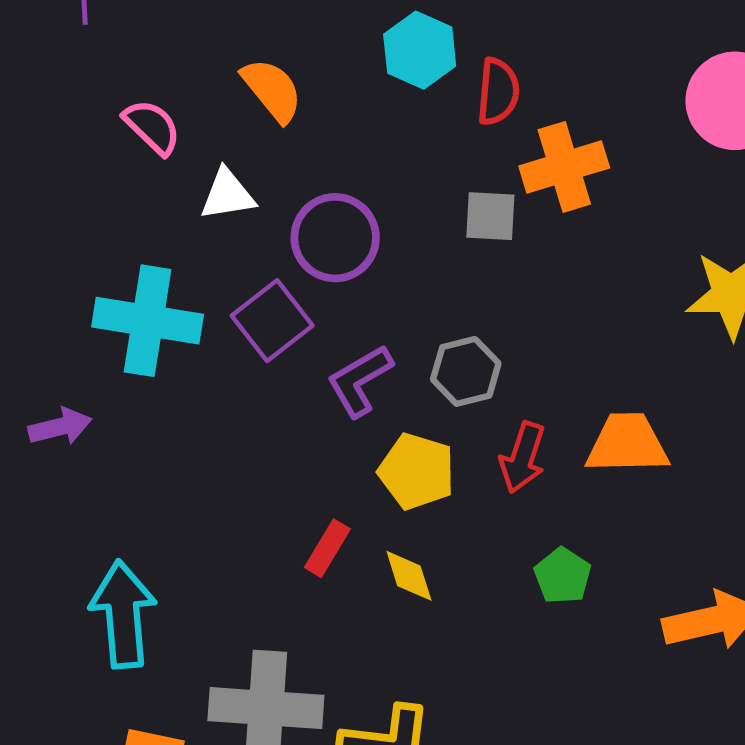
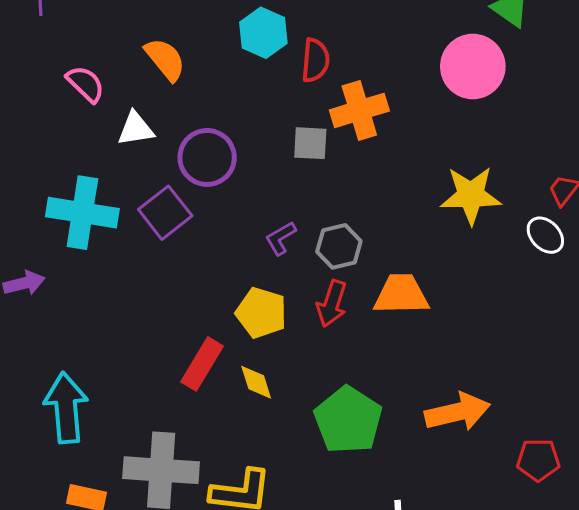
gray hexagon: (466, 371) -> (339, 246), moved
purple L-shape: (360, 381) -> (281, 238), moved, size x0.7
red rectangle: (327, 548) -> (202, 364), size x1.4
green pentagon: (563, 576) -> (348, 420), moved, size x1.8

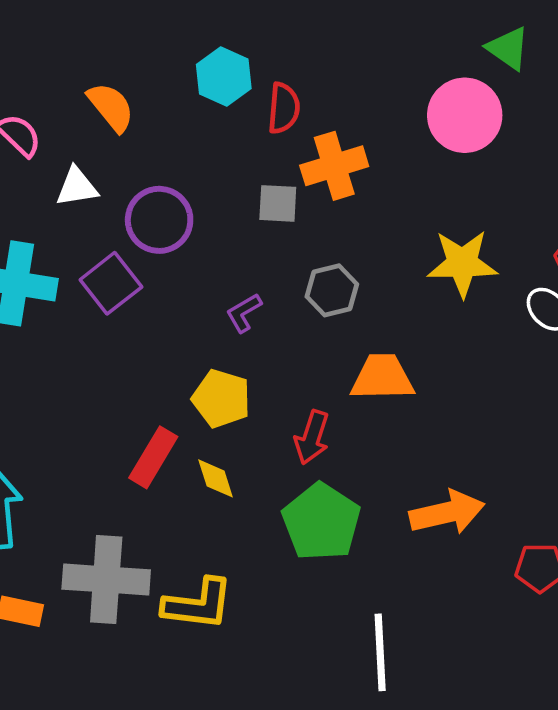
gray hexagon: (339, 246) -> (332, 290), moved
red arrow: (332, 304) -> (312, 437), moved

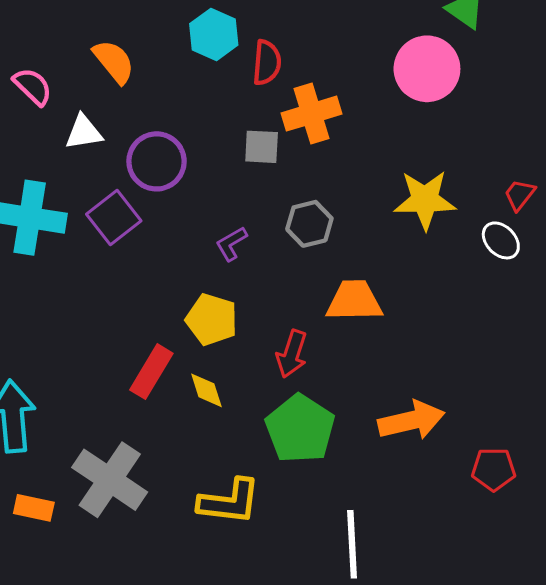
gray cross: (106, 580) -> (110, 480), turned 30
yellow L-shape: (198, 604) -> (229, 502), moved

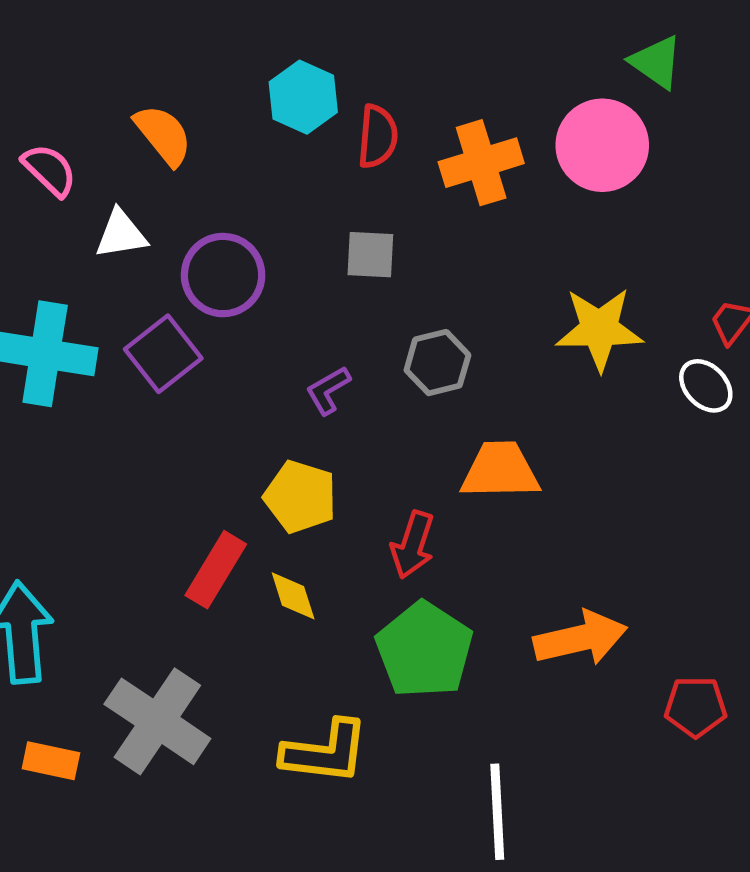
orange cross: (312, 114) -> (481, 163), moved

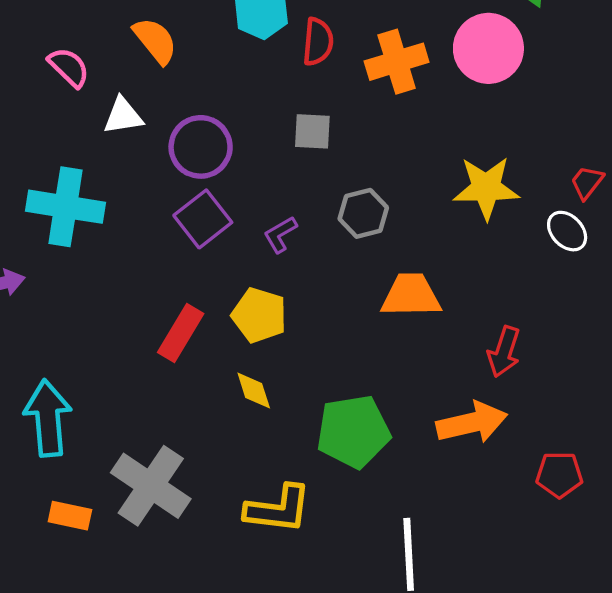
purple square: (163, 354) -> (203, 219), moved
red arrow: (413, 545) -> (504, 352), moved
red rectangle: (216, 570) -> (181, 333), moved
green pentagon: (424, 650) -> (353, 431), turned 30

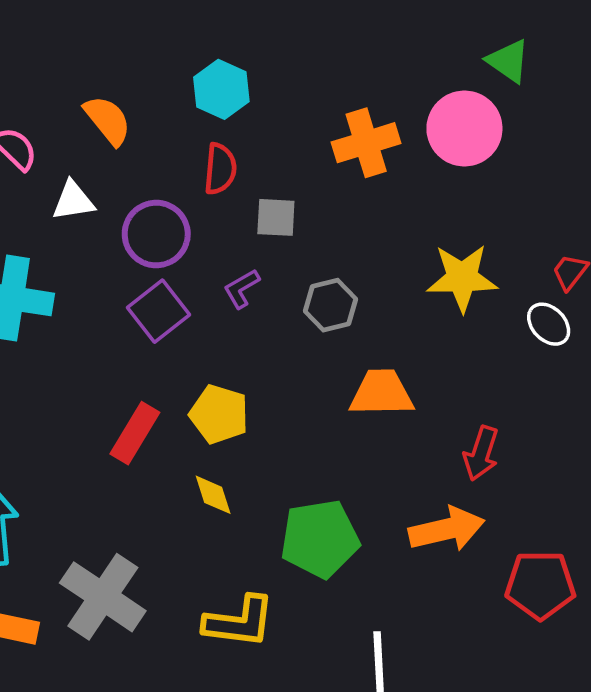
red semicircle: (318, 42) -> (220, 169), moved
purple L-shape: (280, 234) -> (242, 289), moved
red pentagon: (559, 475) -> (540, 585), size x1.4

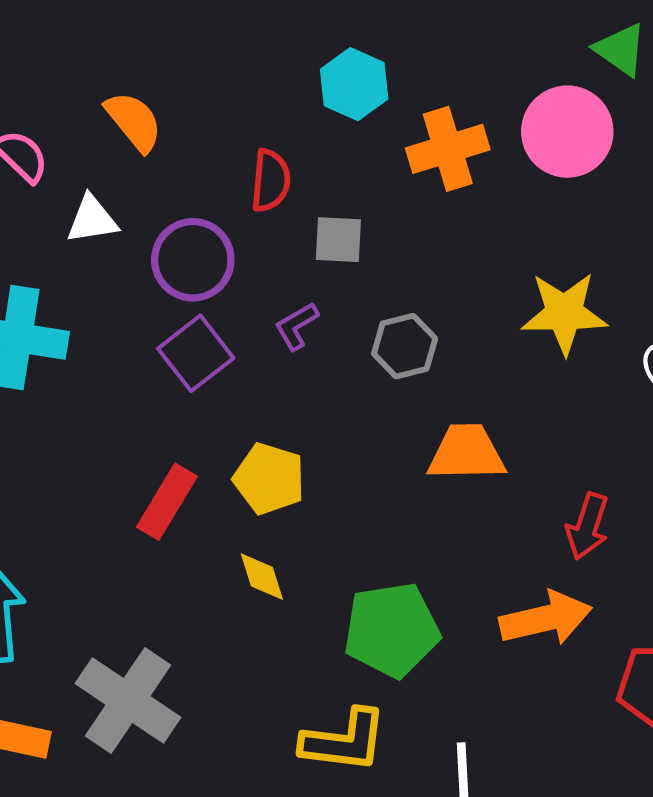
cyan hexagon: (221, 89) -> (354, 84), moved
yellow L-shape: (239, 622) -> (344, 741), moved

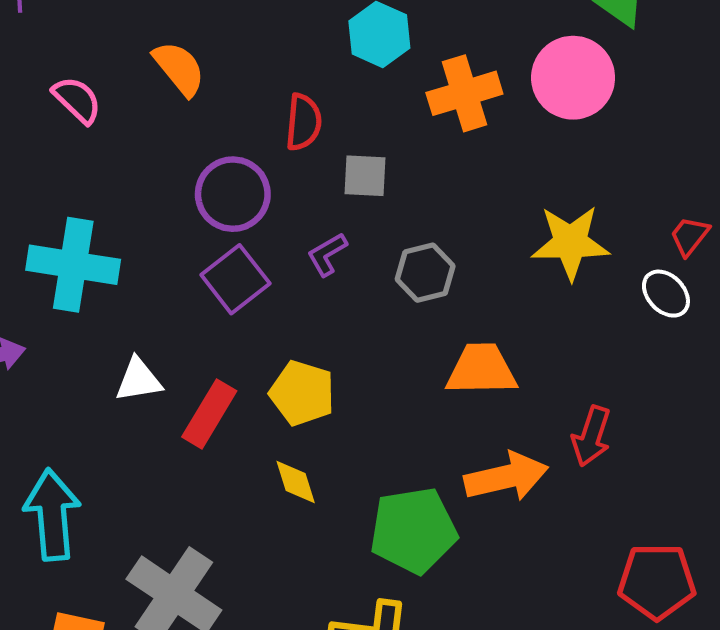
white triangle: (92, 219) -> (139, 380), moved
orange arrow: (546, 618) -> (506, 477), moved

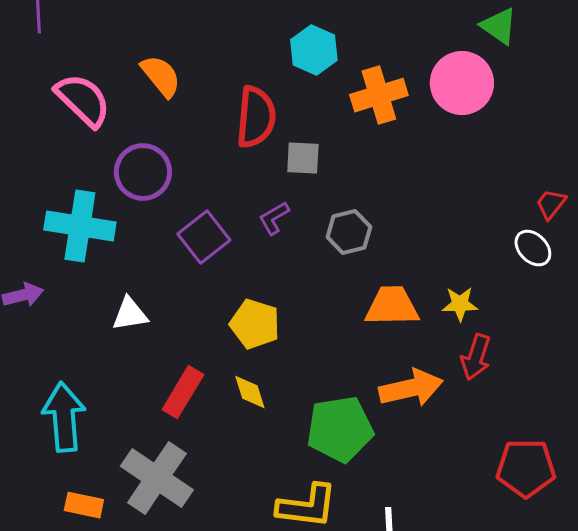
pink semicircle: (77, 100) -> (83, 100), size x1.5
red semicircle: (303, 122) -> (256, 117), size x1.4
purple circle: (233, 194) -> (143, 172), moved
yellow star: (570, 243) -> (460, 304), moved, size x0.6
red rectangle: (209, 414) -> (183, 392), moved

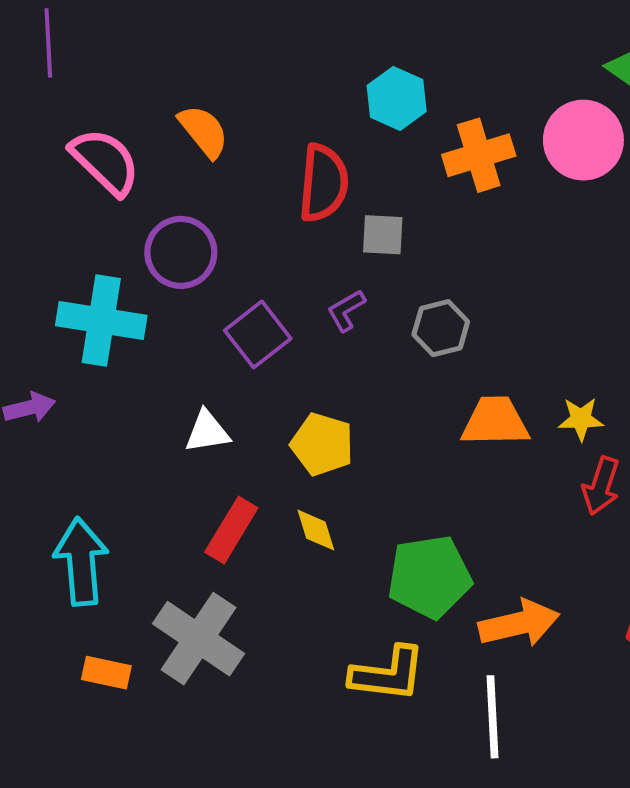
white triangle: (130, 314) -> (207, 432), moved
orange arrow: (411, 388) -> (519, 623), moved

